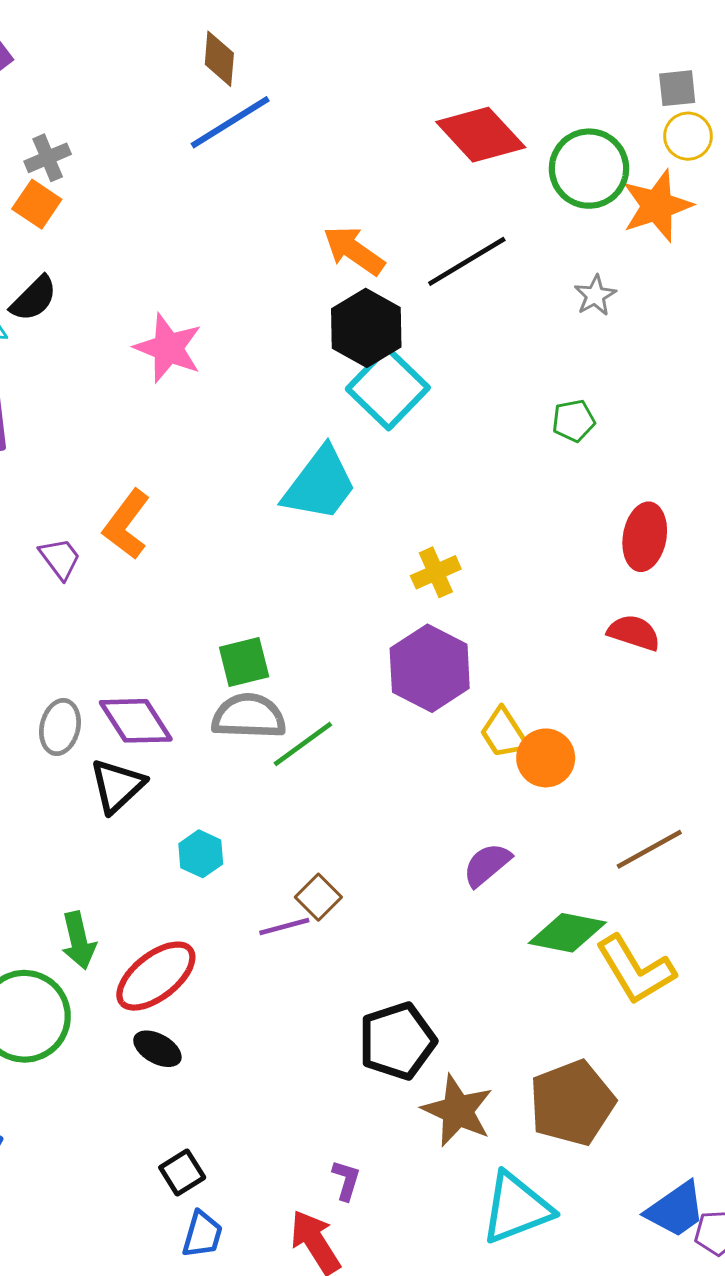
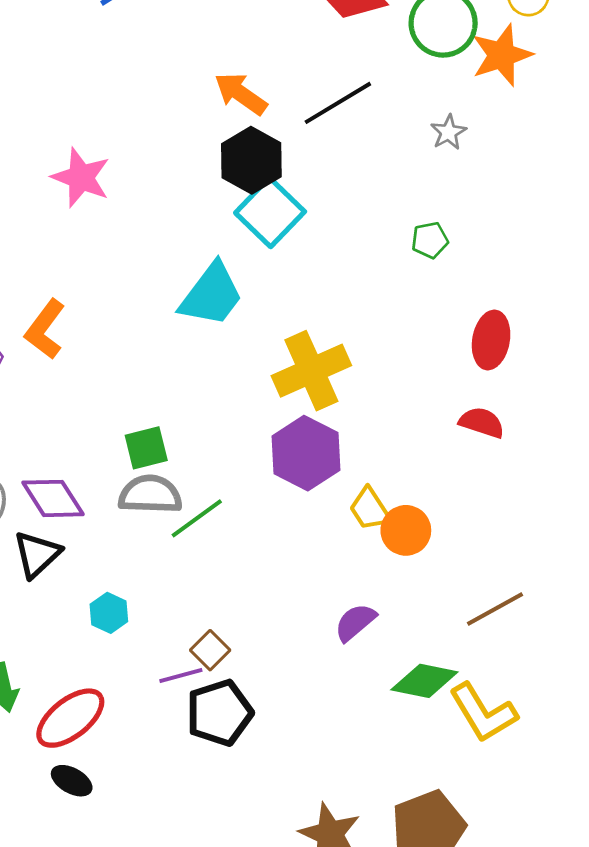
yellow cross: (436, 572) -> (311, 371), size x1.8
black pentagon: (397, 1041) -> (219, 713), moved

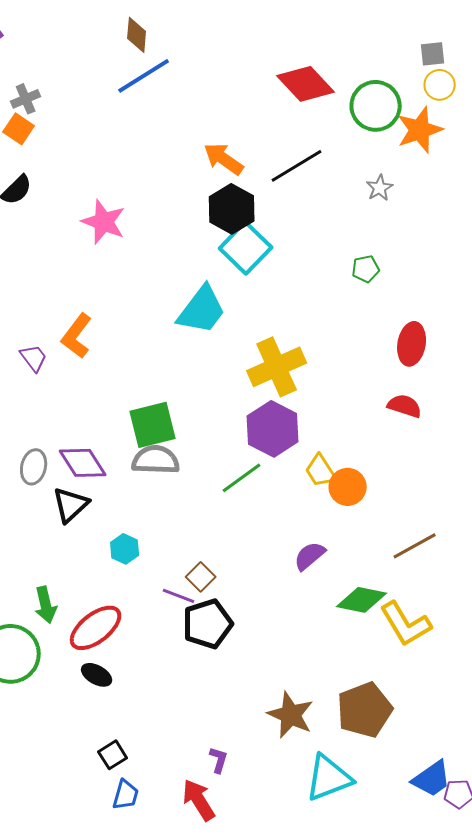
green square: (146, 448) -> (153, 425), size x1.4
green line: (197, 518) -> (242, 478), moved
purple line: (181, 675) -> (179, 596), turned 36

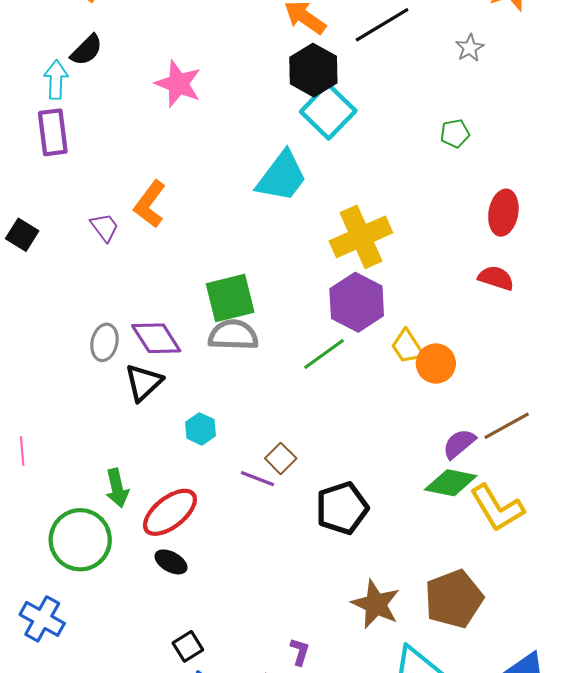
purple semicircle: (310, 556) -> (459, 444), moved
black pentagon: (208, 624) -> (342, 508), moved

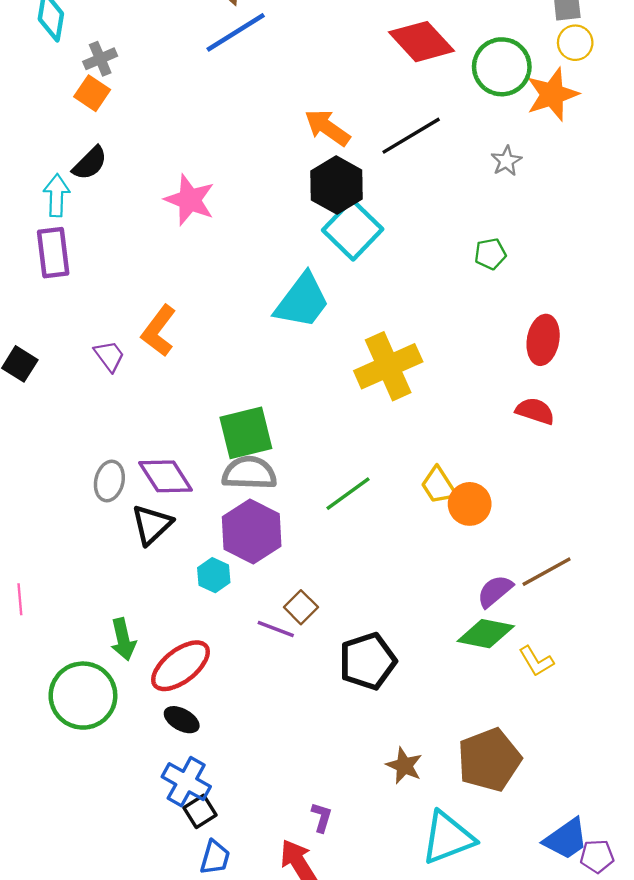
purple hexagon: (357, 302) -> (252, 531), moved
yellow L-shape: (497, 508) -> (536, 661), size x0.6
brown star: (376, 604) -> (404, 766), size x0.7
blue cross: (42, 619) -> (186, 782), moved

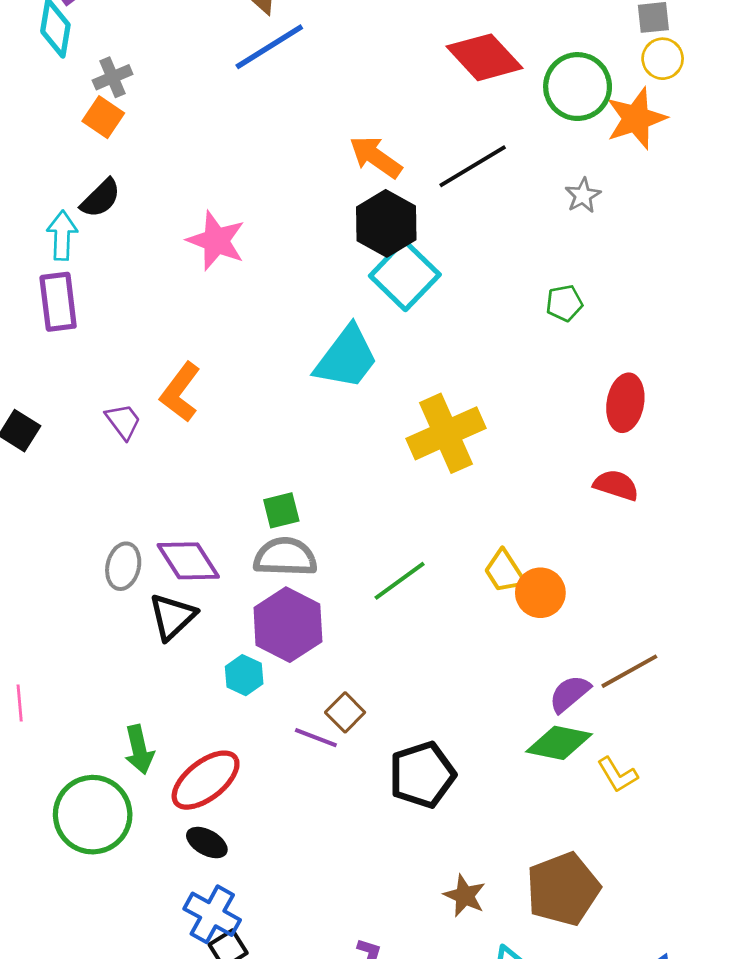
green square: (246, 433) -> (281, 510), size x0.6

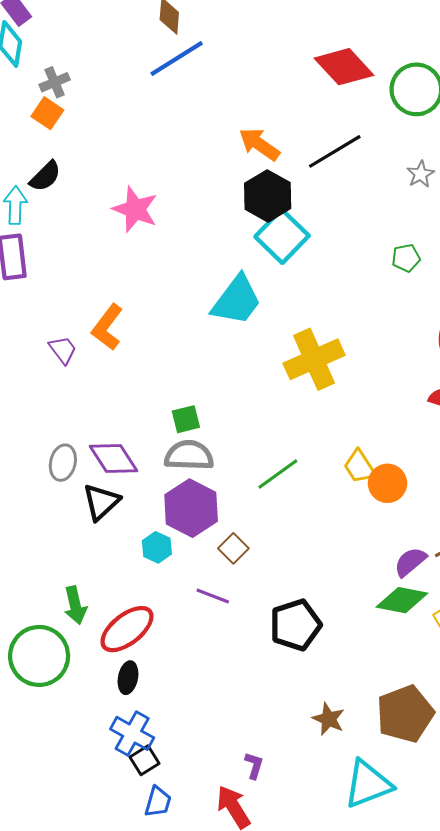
brown square: (345, 712) -> (233, 548), moved
black ellipse: (207, 843) -> (128, 678), turned 72

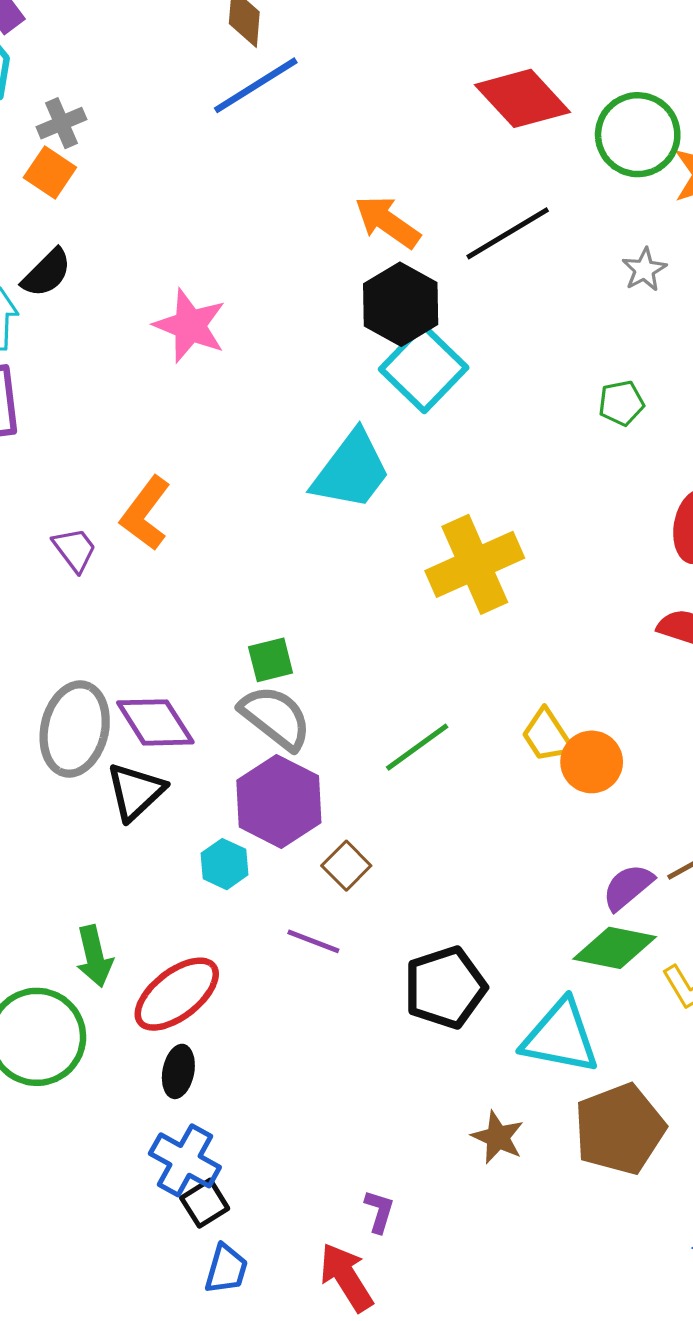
gray semicircle: (189, 455) -> (276, 717), turned 36
gray ellipse: (63, 463) -> (75, 729), size x1.6
cyan triangle: (368, 784) -> (560, 1037), moved, turned 32

